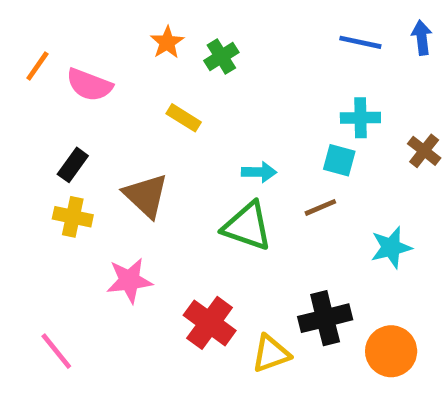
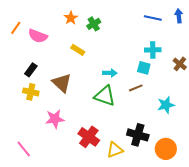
black cross: (325, 318) -> (138, 135), turned 30

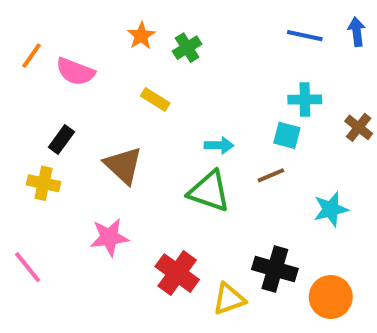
yellow cross: (31, 92) -> (43, 183), moved
pink line: (24, 149) -> (28, 267), moved

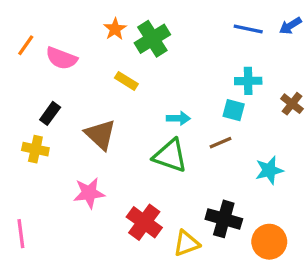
blue arrow: (357, 32) -> (290, 26), turned -115
green cross: (187, 48) -> (152, 39), size x1.5
pink line: (28, 267) -> (21, 234), moved, turned 32

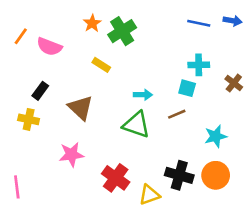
blue arrow: (290, 26) -> (233, 21), turned -138
orange circle: (269, 242) -> (216, 175), moved

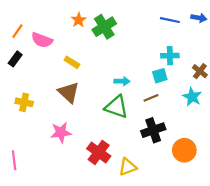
yellow rectangle: (101, 65) -> (72, 62), moved
cyan square: (187, 88) -> (160, 76), turned -32
black rectangle: (40, 91) -> (15, 59), moved
cyan star: (216, 136) -> (192, 97), moved, turned -30
black cross: (179, 175) -> (153, 130), moved, turned -35

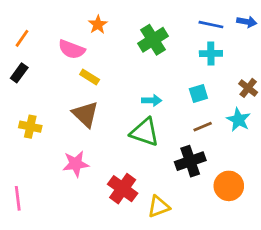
green cross: (104, 27) -> (153, 40), moved
pink semicircle: (42, 40) -> (72, 49), moved
cyan cross: (170, 56) -> (211, 54), moved
brown line: (151, 98) -> (203, 127), moved

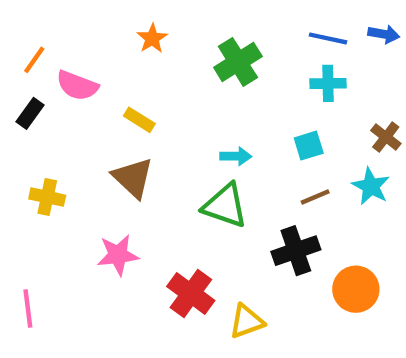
pink semicircle: (72, 49) -> (77, 86), moved

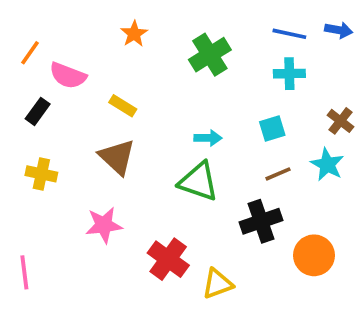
black rectangle: (30, 113) -> (38, 111), moved

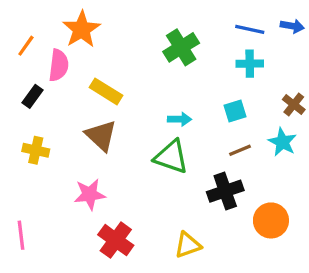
orange star: (134, 34) -> (81, 29), moved, size x1.6
pink semicircle: (68, 75) -> (59, 65), turned -104
yellow rectangle: (123, 106) -> (106, 91), size x1.4
red cross: (168, 259) -> (116, 240), moved

